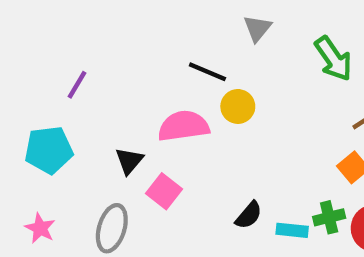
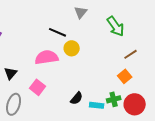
black triangle: (129, 161) -> (11, 73), moved

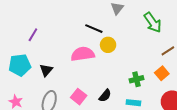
pink square: (38, 87) -> (79, 97), moved
black semicircle: (77, 98) -> (105, 96), moved
green cross: (114, 99) -> (136, 79), moved

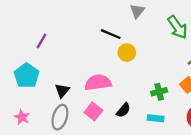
pink semicircle: (83, 54) -> (98, 83), moved
cyan pentagon: (20, 65) -> (27, 76), turned -30
black triangle: (46, 70) -> (62, 91), moved

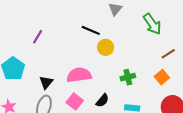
purple line: (42, 41) -> (38, 37), moved
green cross: (159, 92) -> (128, 77), moved

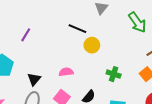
pink semicircle: (79, 75) -> (66, 72), size x0.6
green cross: (128, 77) -> (114, 74), turned 32

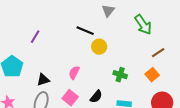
pink semicircle: (66, 72) -> (74, 73), turned -56
black triangle: (34, 79) -> (43, 80), turned 32

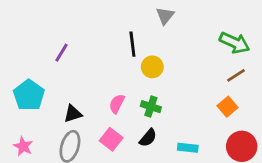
green arrow: (143, 25) -> (235, 43), moved, turned -30
black line: (85, 31) -> (132, 44), turned 60
green cross: (120, 75) -> (151, 107), moved

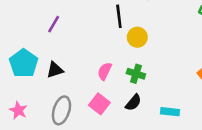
black triangle: (73, 114) -> (55, 70), moved

